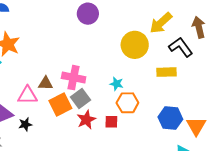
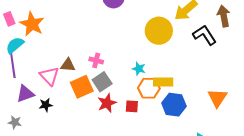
yellow rectangle: (167, 72) -> (163, 82), moved
pink cross: (74, 78) -> (96, 60), size x0.6
pink triangle: (27, 95) -> (49, 76), turned 45
blue hexagon: (170, 118) -> (174, 105), moved
orange triangle: (196, 126) -> (217, 98), moved

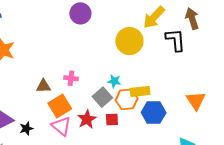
black L-shape: (205, 35) -> (176, 40), turned 35
pink triangle: (49, 76) -> (61, 126), moved
gray square: (102, 82) -> (102, 97), moved

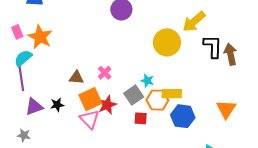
brown arrow: (192, 19) -> (231, 54), moved
pink cross: (71, 78) -> (105, 73), turned 32
red star: (87, 119) -> (107, 105), moved
black star: (26, 128) -> (57, 105), moved

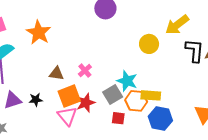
orange star: (40, 37) -> (39, 33), moved
yellow circle: (167, 42) -> (149, 44), size x0.7
cyan star: (147, 81) -> (127, 81), size x1.5

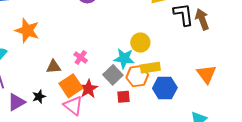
yellow circle: (149, 44) -> (140, 43), moved

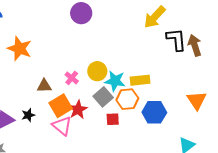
yellow circle: (140, 43) -> (97, 71), moved
yellow rectangle: (150, 68) -> (140, 80), moved

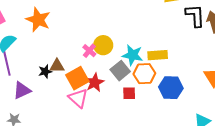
yellow circle: (97, 71) -> (103, 45), moved
brown triangle: (44, 86) -> (57, 66), moved
black star: (28, 115) -> (45, 71), moved

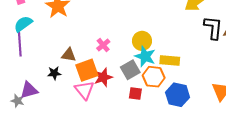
yellow circle: (103, 45) -> (142, 41), moved
black star: (45, 71) -> (54, 73), moved
purple triangle: (22, 90) -> (29, 90), moved

